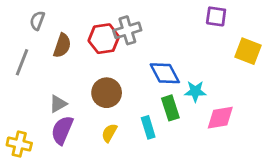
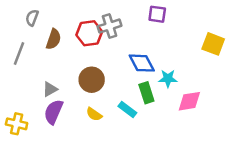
purple square: (216, 16) -> (157, 14), moved
cyan rectangle: (148, 127) -> (127, 109), turned -36
yellow semicircle: (109, 133) -> (94, 114), turned -84

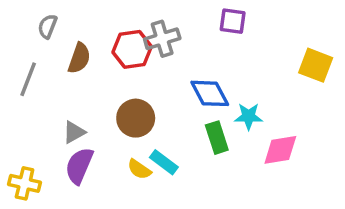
cyan rectangle: (127, 109) -> (164, 162), moved

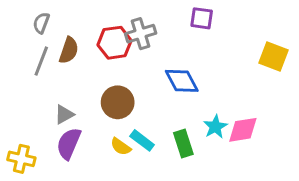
gray line: (28, 79) -> (41, 61), moved
cyan star: (249, 116) -> (215, 127), moved, turned -30
green rectangle: (217, 138) -> (183, 144), moved

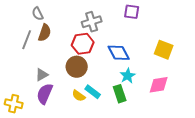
gray semicircle: (41, 23) -> (38, 14), moved, turned -48
red hexagon: (115, 43) -> (83, 44), moved
yellow square: (273, 56) -> (164, 50), moved
cyan star: (215, 127) -> (128, 76), moved

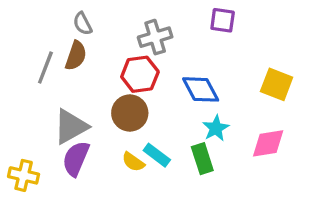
gray semicircle: (38, 14) -> (83, 24), moved
gray triangle: (42, 75) -> (71, 127), size x1.6

